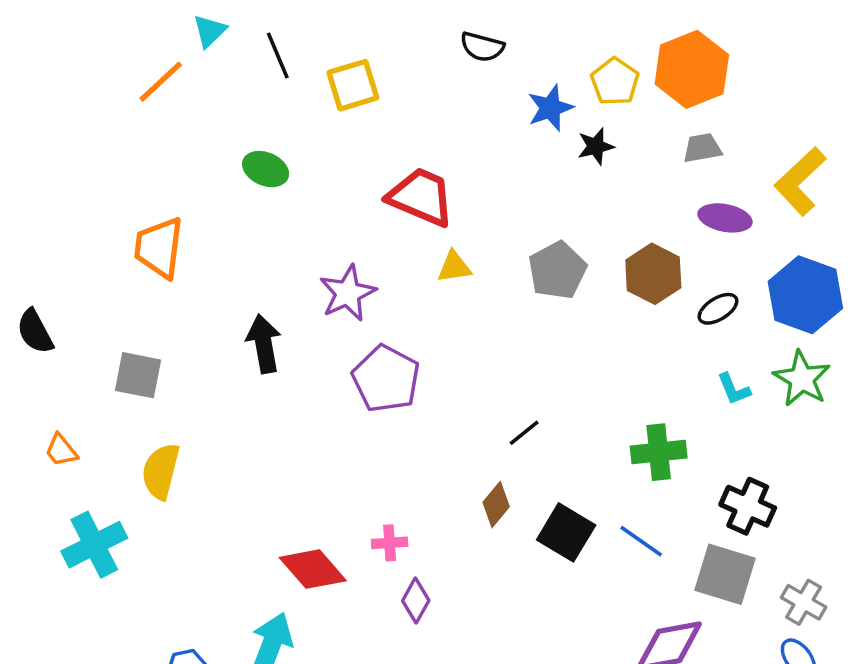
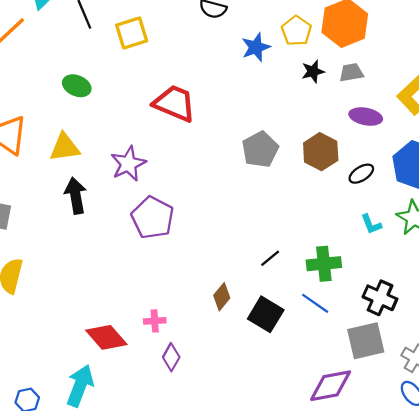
black star: (596, 146) -> (313, 71), moved
yellow triangle: (454, 267) -> (65, 147), moved, size x1.4
black line: (524, 433) -> (270, 258), moved
blue line: (641, 541) -> (315, 303), moved
gray square: (725, 574) -> (366, 341), turned -30

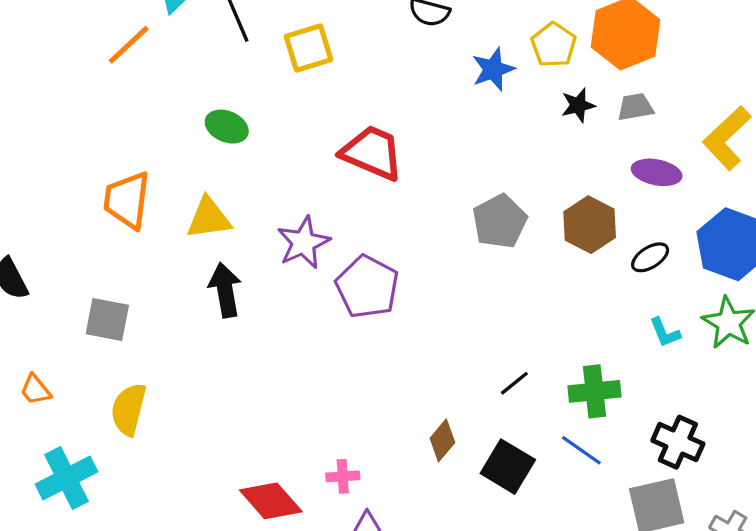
purple pentagon: (153, 218) -> (367, 287), moved

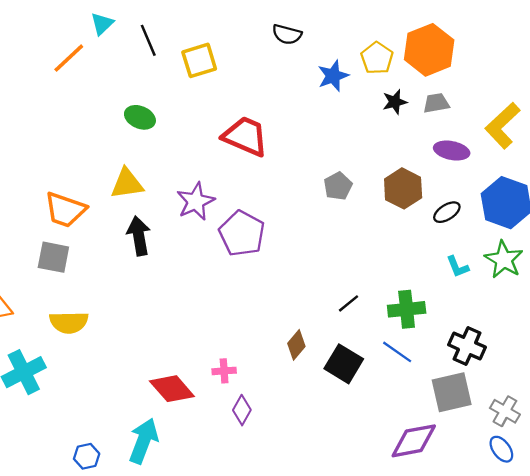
orange trapezoid: (127, 200) -> (65, 210), moved, turned -78
gray pentagon: (500, 221) -> (338, 186), size x0.7
yellow semicircle: (129, 409) -> (69, 322), turned -105

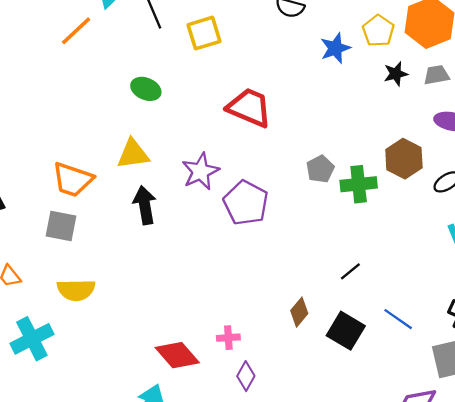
gray pentagon: (338, 186) -> (320, 169), moved
green cross: (407, 309) -> (359, 184), moved

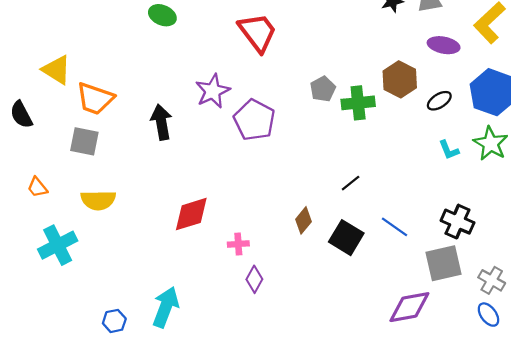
red trapezoid: (249, 107) -> (258, 32), turned 30
yellow triangle: (133, 154) -> (57, 70), moved, turned 40
red diamond: (177, 355) -> (191, 214), moved, turned -66

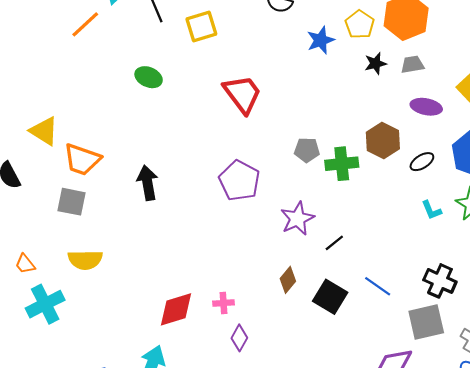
gray pentagon: (323, 89) -> (307, 150), turned 30
purple star: (213, 91) -> (297, 219), moved
orange trapezoid: (37, 187) -> (25, 264), moved
red diamond: (191, 214) -> (176, 309), moved

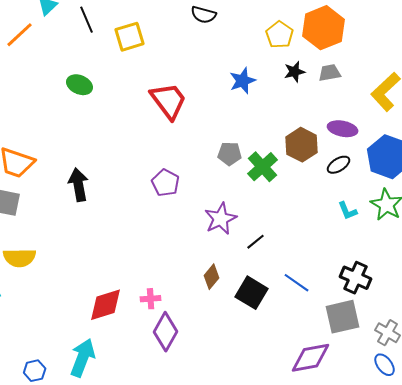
blue star: (321, 40) -> (243, 81), moved
purple ellipse: (426, 107) -> (343, 129), moved
green cross: (342, 164) -> (263, 167), turned -36
purple pentagon: (239, 181) -> (166, 183), size x0.7
purple diamond: (239, 338) -> (166, 332), size x1.5

